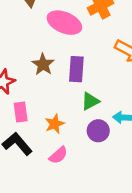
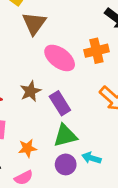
purple rectangle: (76, 69) -> (60, 103), turned -50
green triangle: (90, 101) -> (65, 136), size x1.4

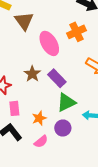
pink ellipse: (60, 58) -> (49, 43), turned 35
purple circle: (66, 164) -> (63, 128), moved

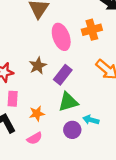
purple rectangle: (57, 78) -> (63, 75), turned 72
purple circle: (63, 128) -> (72, 130), moved

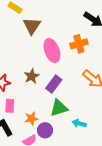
purple circle: (72, 130) -> (45, 130), moved

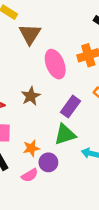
purple rectangle: (54, 84) -> (70, 107), moved

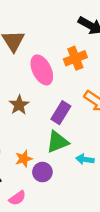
pink semicircle: (30, 175) -> (17, 198), moved

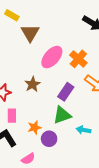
orange cross: (75, 58) -> (78, 59), moved, turned -30
pink ellipse: (42, 70) -> (52, 57), turned 65

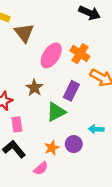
green triangle: (62, 115) -> (56, 112), moved
orange star: (35, 127) -> (52, 148), moved
purple circle: (49, 139) -> (74, 144), moved

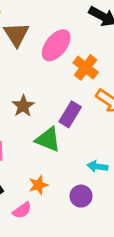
pink ellipse: (51, 55) -> (56, 45), moved
green triangle: (56, 112) -> (48, 139), turned 45
purple circle: (74, 144) -> (81, 196), moved

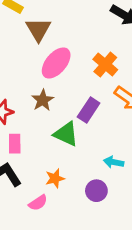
pink ellipse: (56, 45) -> (56, 63), moved

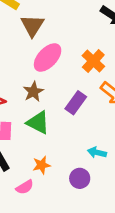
green triangle: (66, 134) -> (38, 123), moved

